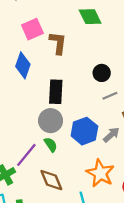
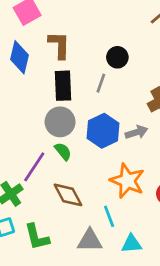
brown L-shape: (58, 43) -> (59, 45), moved
gray line: (110, 96) -> (101, 83), moved, turned -42
gray arrow: (111, 135) -> (136, 132), turned 30

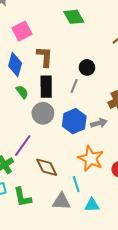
green semicircle: (63, 151) -> (22, 92), moved

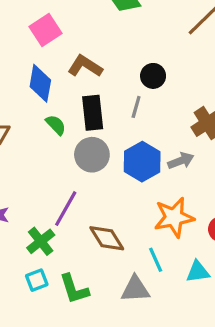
brown L-shape: (45, 57) -> (85, 66), turned -55
orange star: (91, 159) -> (174, 217), turned -30
cyan triangle: (92, 205) -> (198, 272), moved

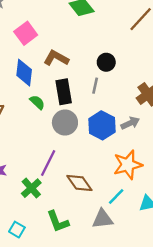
cyan line: (156, 260) -> (116, 197), turned 72
cyan square: (37, 280) -> (17, 230), moved, turned -35

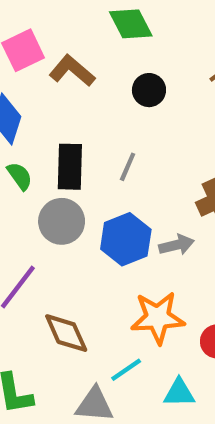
brown L-shape: (56, 58) -> (72, 71), moved
black circle: (106, 62) -> (149, 90), moved

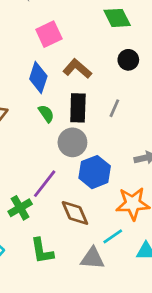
brown L-shape: (72, 71) -> (77, 69), moved
blue hexagon: (126, 239) -> (95, 172), moved

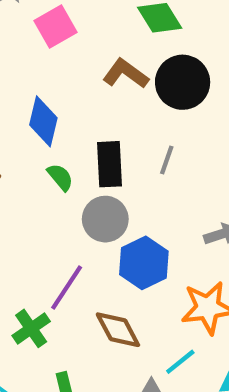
pink square: (49, 34) -> (55, 27), moved
black circle: (128, 60) -> (183, 82), size x1.6
brown L-shape: (77, 69) -> (126, 74), moved

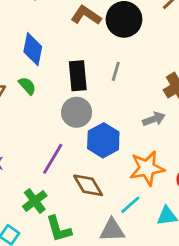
green semicircle: (60, 177) -> (27, 86), moved
green cross: (31, 328) -> (35, 201), moved

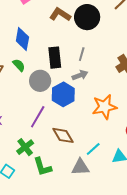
gray circle: (77, 112) -> (40, 81), moved
gray arrow: (154, 119) -> (80, 75), moved
blue hexagon: (103, 140) -> (63, 94), moved
orange star: (147, 168) -> (105, 107), moved

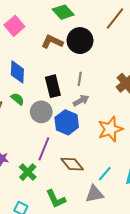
green cross: (25, 147) -> (28, 172), moved

